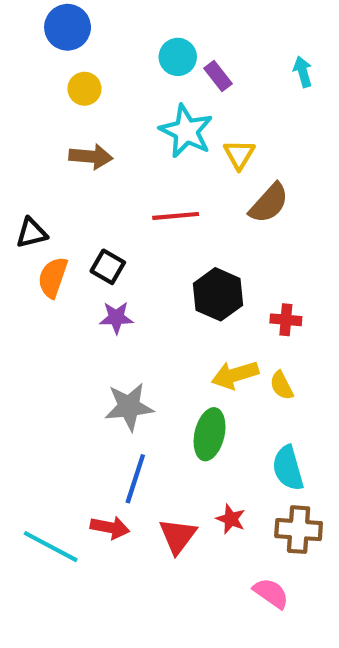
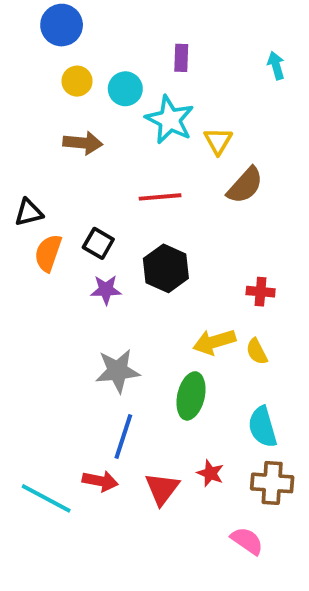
cyan circle: (178, 57) -> (125, 89), moved
purple rectangle: (218, 76) -> (181, 58), moved, turned 40
black hexagon: (218, 294) -> (166, 268), moved

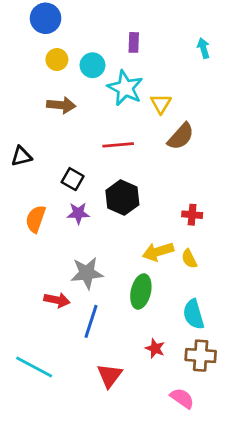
orange semicircle: (48, 253) -> (36, 219), moved
red arrow: (100, 481) -> (57, 300), moved
red triangle: (162, 489) -> (110, 375), moved

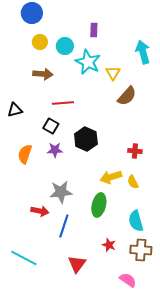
cyan arrow: (203, 48) -> (143, 52), moved, size x1.6
red line: (118, 145) -> (63, 103), moved

